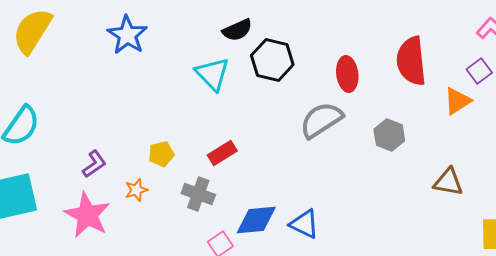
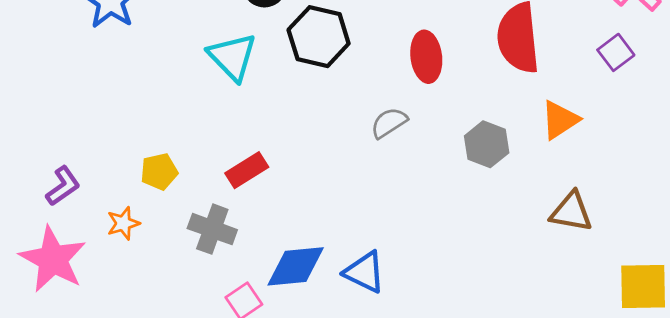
orange triangle: (457, 101) -> (560, 120), moved
gray semicircle: (321, 120) -> (389, 123), size x0.6

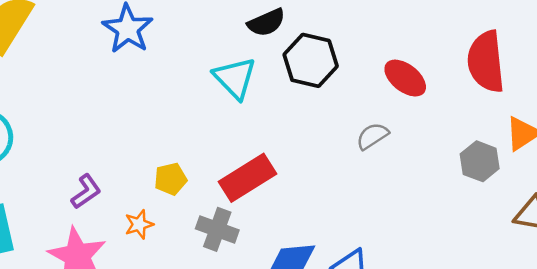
red ellipse: (426, 57) -> (405, 78), turned -45
gray hexagon: (487, 144) -> (480, 161), moved
red rectangle: (247, 170) -> (248, 178), size x1.5

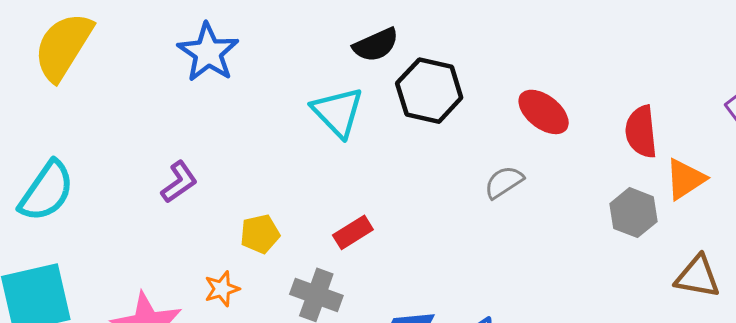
red semicircle: (486, 62) -> (641, 132), moved, size x0.7
red rectangle: (248, 178) -> (353, 232), size x0.6
purple L-shape: (86, 192) -> (179, 182), moved

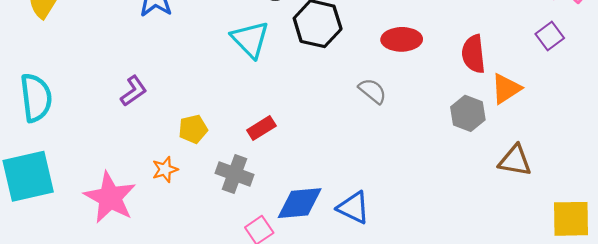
red ellipse: (544, 112) -> (402, 39), turned -39
gray semicircle: (504, 182) -> (372, 91), turned 72
cyan semicircle: (46, 191) -> (36, 98), turned -42

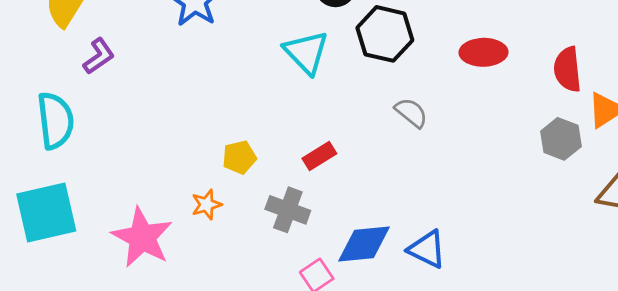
purple L-shape: (134, 91) -> (99, 56), moved
gray semicircle: (372, 91) -> (411, 113), moved

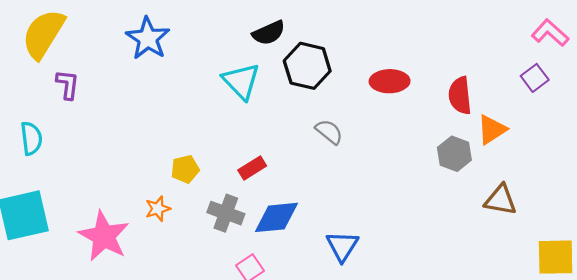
purple L-shape: (99, 56) -> (68, 85), turned -48
cyan semicircle: (55, 121) -> (31, 138), size x0.7
blue diamond: (364, 244) -> (276, 217), moved
blue triangle: (427, 249) -> (342, 246), turned 36

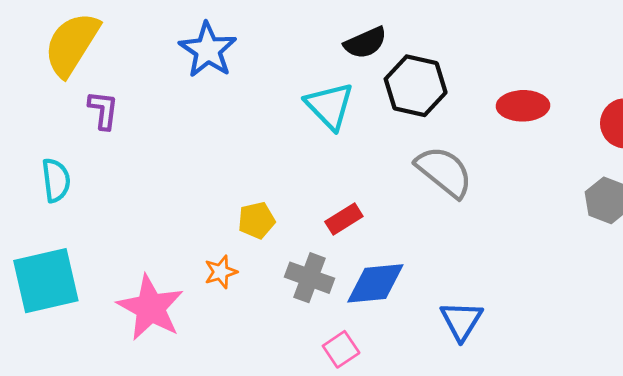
gray semicircle: (329, 132) -> (444, 172), size x1.6

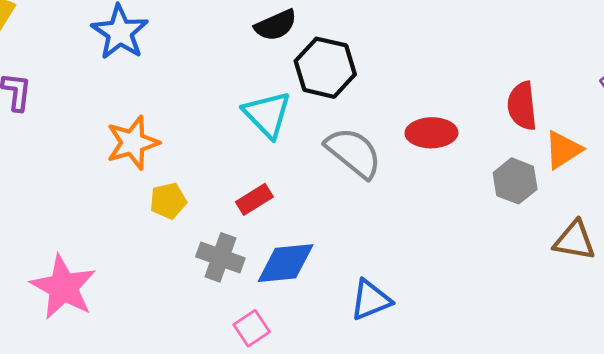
cyan triangle: (330, 106) -> (267, 114), moved
red ellipse: (523, 106) -> (431, 133), moved
orange star: (221, 272) -> (133, 143), moved, size x1.6
blue triangle: (461, 321) -> (371, 300), turned 36

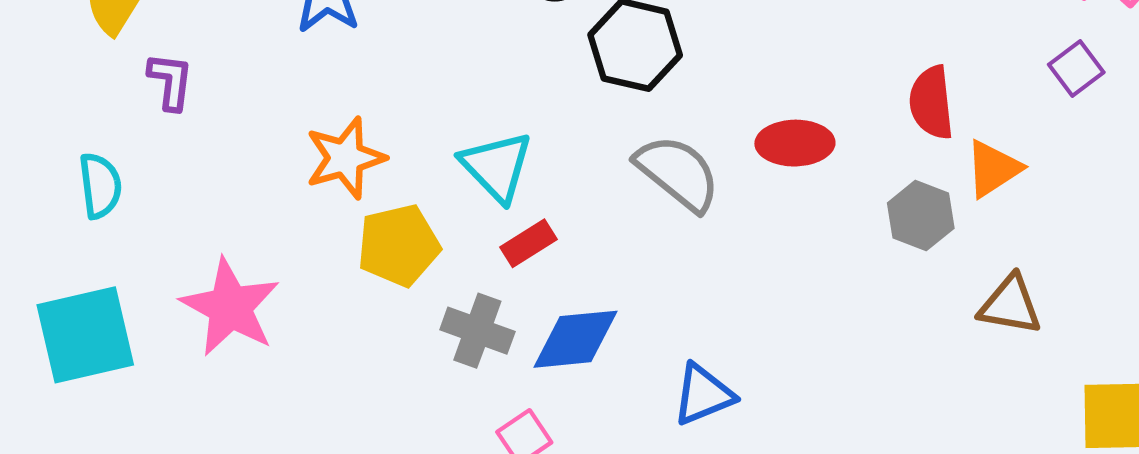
cyan triangle: (267, 114) -> (497, 167), moved
yellow pentagon: (168, 201) -> (399, 245), size x1.5
pink star: (63, 287) -> (230, 307), moved

